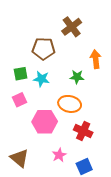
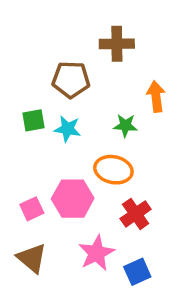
brown cross: (72, 27) -> (117, 44), turned 36
pink square: (20, 100) -> (32, 209), moved
red cross: (83, 131) -> (136, 214), turned 30
pink star: (59, 155) -> (96, 253), size x1.5

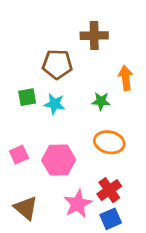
orange ellipse: (113, 170) -> (109, 142), moved
pink square: (32, 209) -> (19, 155), moved
red cross: (136, 214) -> (109, 190), moved

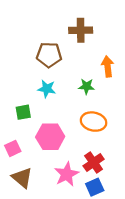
green square: (27, 97) -> (23, 112), moved
pink square: (19, 155) -> (13, 148), moved

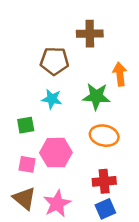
green star: (87, 86) -> (96, 96), size x1.5
pink square: (13, 148) -> (27, 164), moved, turned 35
red cross: (94, 163) -> (104, 181), turned 30
pink star: (67, 174) -> (57, 204), moved

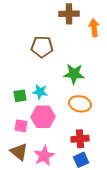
brown cross: (90, 34) -> (69, 14), moved
orange arrow: (120, 74) -> (94, 28), moved
cyan star: (52, 99) -> (40, 92), moved

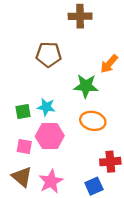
orange arrow: (94, 28) -> (109, 64), moved, turned -132
red cross: (80, 139) -> (110, 162), moved

